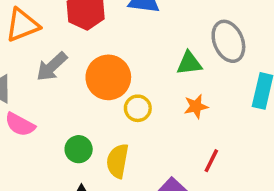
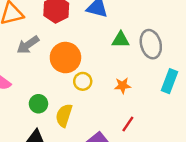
green triangle: (189, 63) -> (121, 40), moved

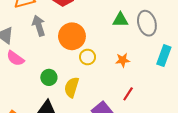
gray arrow: (28, 45) -> (39, 26), turned 108

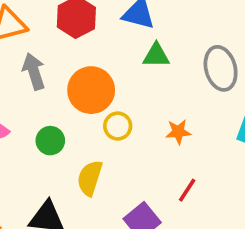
green triangle: (120, 20) -> (156, 55), moved
green circle: (49, 77) -> (50, 141), moved

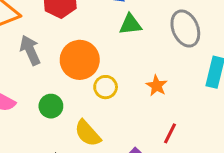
orange star: (178, 132) -> (157, 86), turned -30
yellow semicircle: (90, 178) -> (88, 133), turned -52

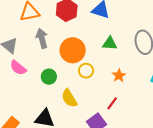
green triangle: (130, 24) -> (110, 43), moved
red line: (170, 133) -> (112, 103), moved

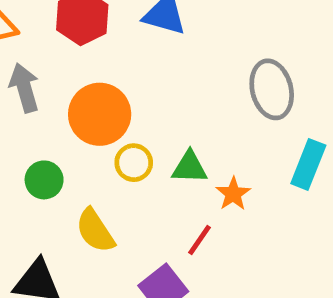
green triangle: (110, 43) -> (189, 167), moved
orange star: (119, 76) -> (233, 194), moved

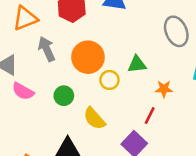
green triangle: (189, 167) -> (137, 64), moved
orange star: (233, 194) -> (164, 89), turned -30

